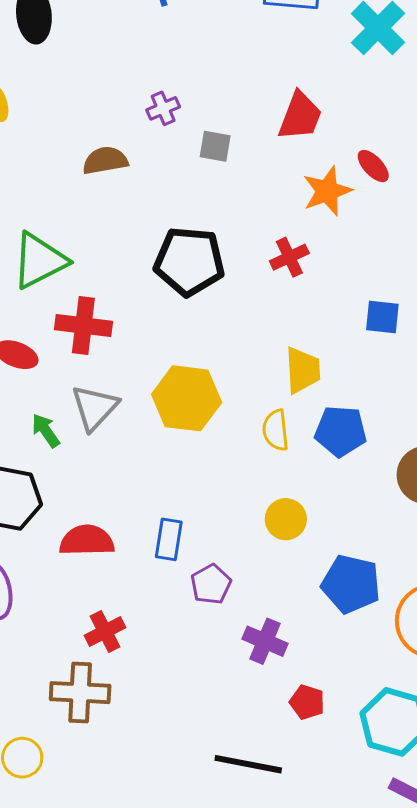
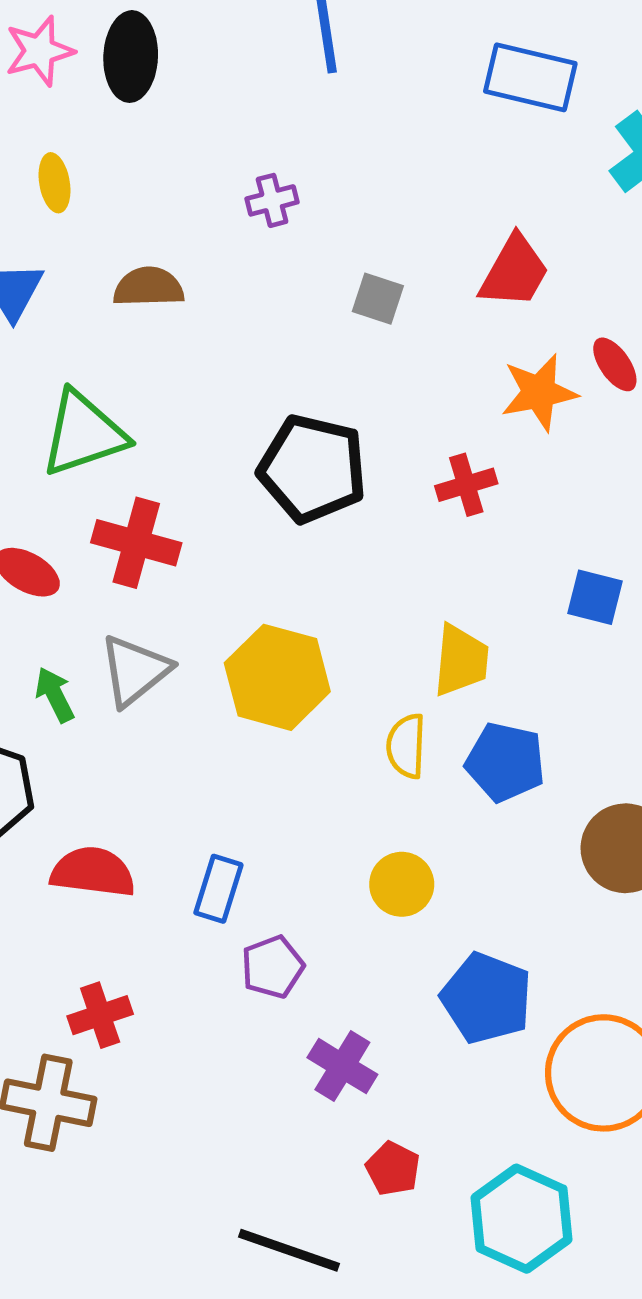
purple cross: (163, 108) -> (272, 200), moved
brown semicircle: (105, 160) -> (149, 287), moved

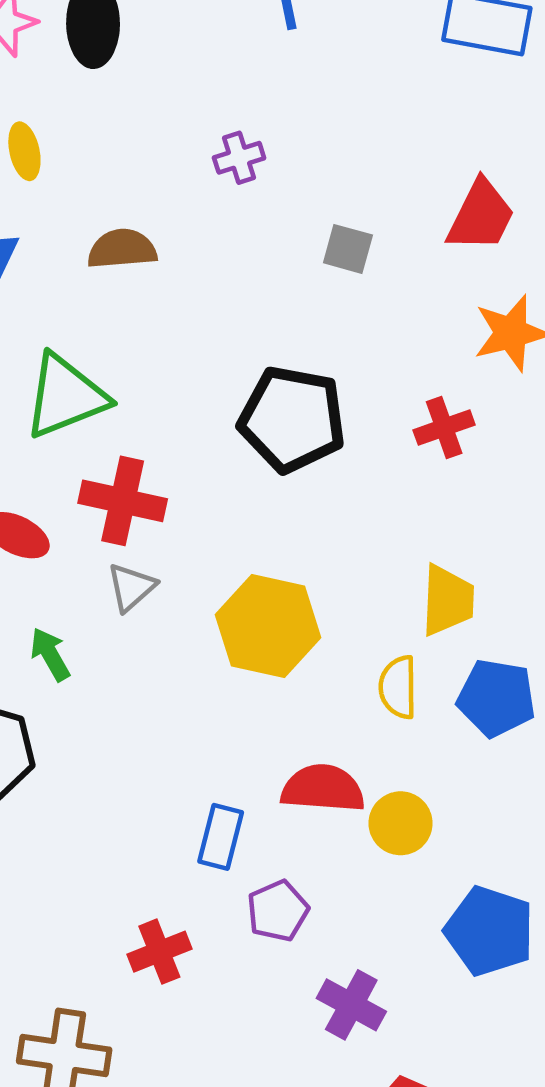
gray triangle: (135, 671) -> (131, 587), moved, size x0.7
red semicircle: (93, 872) -> (323, 788), moved
red cross: (100, 1015) -> (159, 952), moved

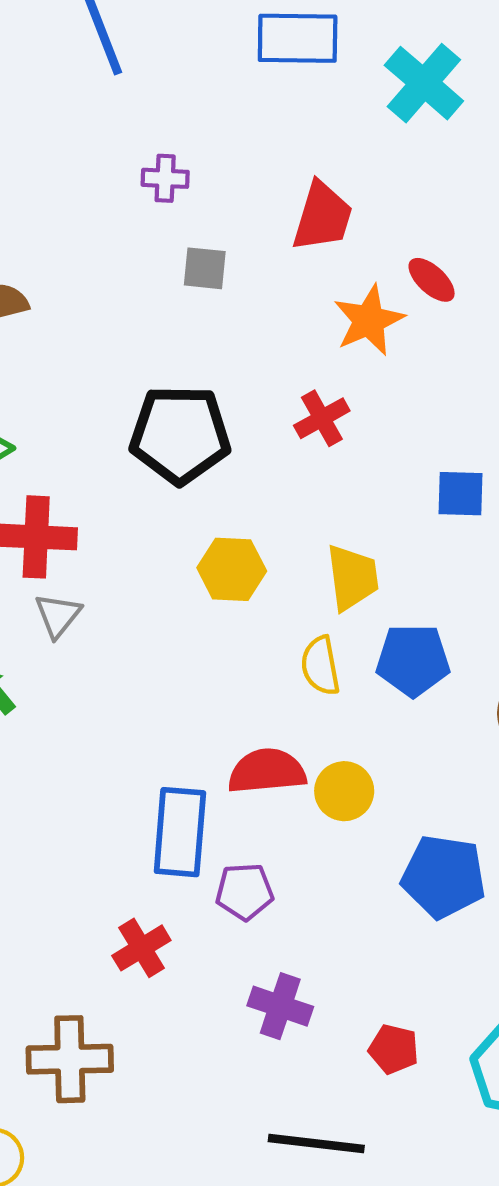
purple cross: (239, 158) -> (165, 178), moved, turned 30
yellow hexagon: (268, 626) -> (232, 569), moved, size x0.7
blue rectangle: (221, 837) -> (180, 832), size x1.5
purple pentagon: (278, 911) -> (244, 892), turned 30
purple cross: (351, 1005) -> (280, 1006), moved

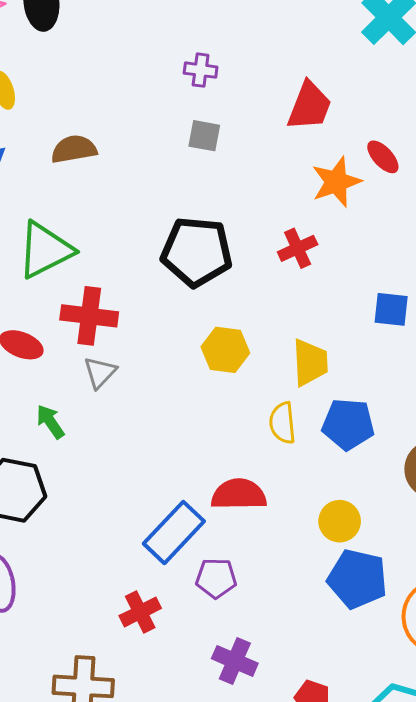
gray square: (205, 268) -> (204, 136), moved
yellow circle: (344, 791) -> (340, 521), moved
blue rectangle: (180, 832) -> (174, 532), turned 34

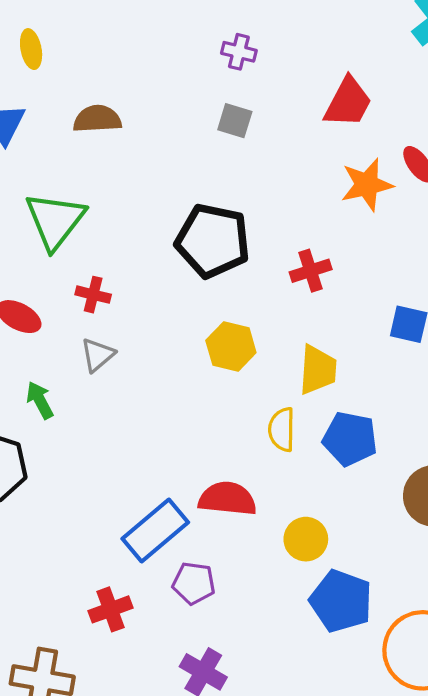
red cross: (298, 248) -> (311, 271), moved
green triangle: (45, 250) -> (55, 221), turned -32
red cross: (89, 316) -> (93, 295), size x0.6
yellow circle: (340, 521) -> (306, 539), moved

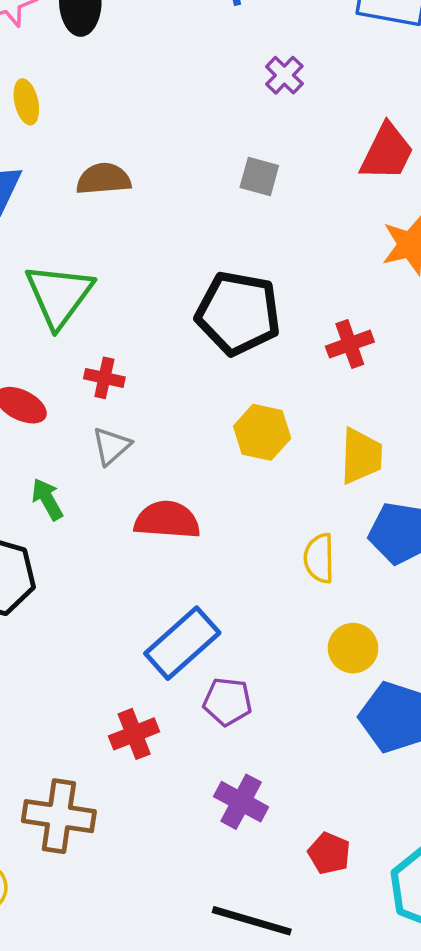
purple cross: (239, 52) -> (284, 75), moved, turned 32
yellow semicircle: (282, 429) -> (319, 558), moved
red semicircle: (227, 499) -> (167, 520), moved

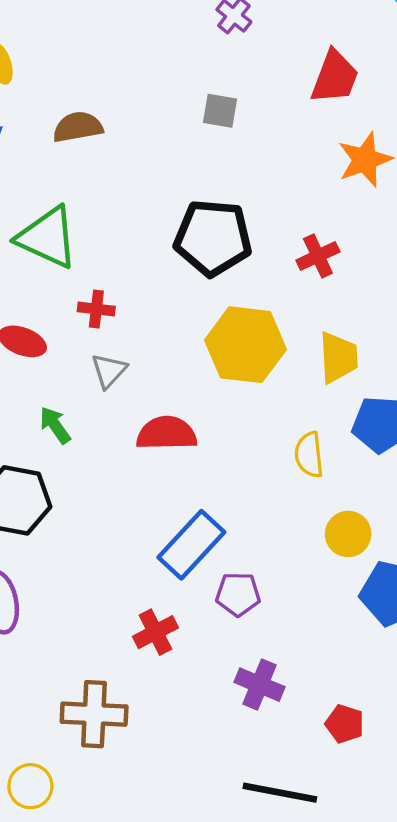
green triangle: (59, 295) -> (47, 238), turned -36
yellow hexagon: (262, 432) -> (246, 345), size x1.5

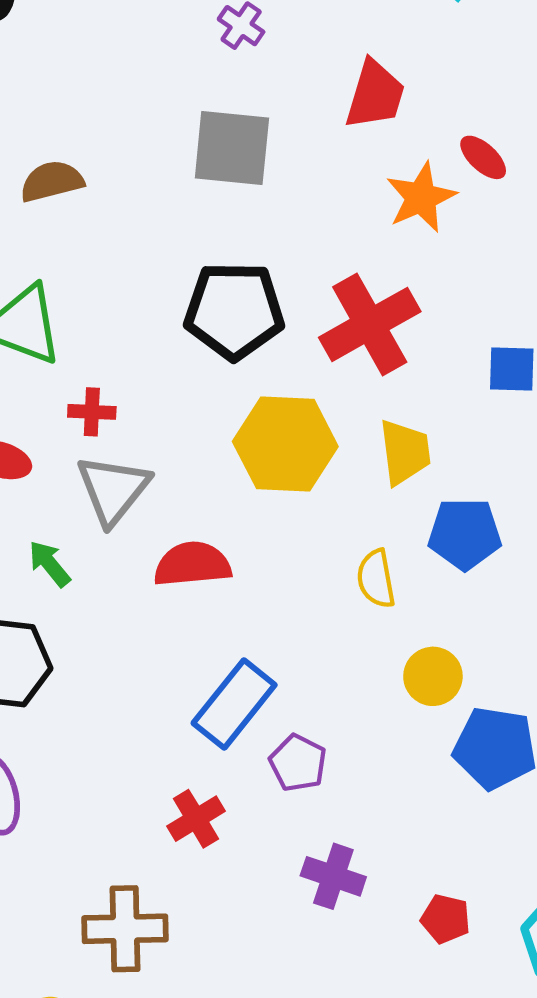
gray square: (220, 111) -> (232, 148), size x1.8
red cross: (318, 256) -> (370, 324), size x1.8
gray triangle: (109, 371) -> (113, 490), size x1.6
purple pentagon: (238, 594) -> (298, 763), turned 30

